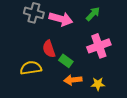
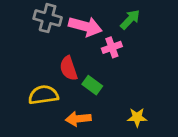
pink cross: (99, 46) -> (112, 47), moved, size x0.6
orange arrow: (73, 80) -> (78, 119), moved

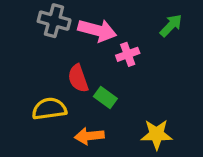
green arrow: (130, 19) -> (171, 25), moved
yellow star: (137, 117) -> (157, 134), size x1.4

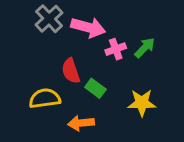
gray cross: (54, 21) -> (49, 19), turned 32
green arrow: (171, 25) -> (145, 48), moved
yellow star: (157, 134) -> (142, 103), moved

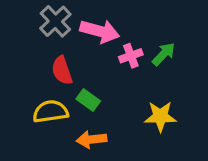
red semicircle: (71, 71) -> (62, 70), moved
green rectangle: (95, 88) -> (88, 100), moved

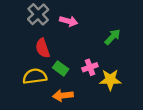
pink arrow: (100, 31) -> (69, 21), size x0.7
pink cross: (131, 56) -> (90, 67), moved

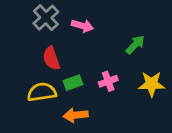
green rectangle: (61, 68) -> (73, 83), turned -56
yellow star: (110, 80) -> (152, 84), moved

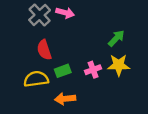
pink arrow: (82, 26) -> (65, 13), moved
yellow star: (152, 84) -> (119, 65), moved

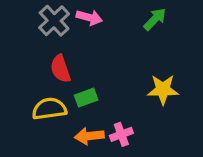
green arrow: (116, 38) -> (155, 19), moved
pink cross: (93, 70) -> (121, 134), moved

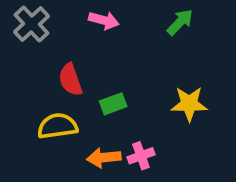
gray cross: (54, 21) -> (31, 24), moved
green rectangle: (86, 98) -> (113, 104), moved

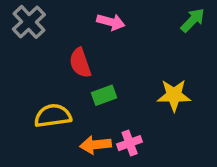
pink arrow: (104, 20) -> (111, 22), moved
green arrow: (180, 22) -> (193, 20), moved
red semicircle: (70, 80) -> (80, 63), moved

